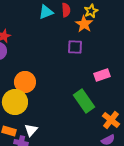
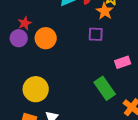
orange circle: (25, 82) -> (46, 38), moved

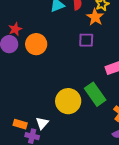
yellow circle: (36, 89) -> (68, 101), moved

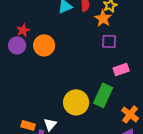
purple square: (86, 40) -> (109, 41), moved
green rectangle: (95, 94) -> (103, 95), turned 60

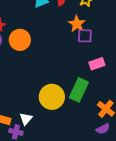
orange star: (103, 18) -> (77, 24), moved

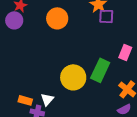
orange circle: (20, 40) -> (57, 18), moved
pink rectangle: (97, 64) -> (125, 52), moved, turned -49

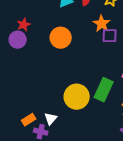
orange rectangle: (25, 100) -> (29, 120), turned -48

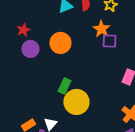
purple circle: (18, 40) -> (30, 49), moved
green rectangle: (104, 90) -> (64, 86), moved, size x0.7

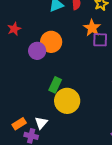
purple circle: (30, 49) -> (37, 51), moved

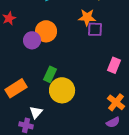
orange star: (92, 28) -> (87, 17), turned -30
orange rectangle: (19, 124) -> (16, 88), moved, size x1.5

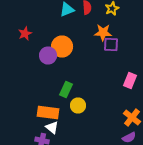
orange rectangle: (16, 88) -> (48, 112), moved, turned 40
yellow circle: (62, 90) -> (78, 106), size x0.6
white triangle: (36, 112) -> (52, 128), turned -32

